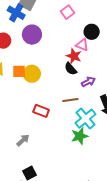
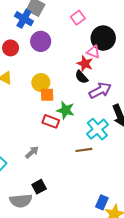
black circle: (92, 32) -> (103, 38), size x1.5
orange square: (19, 71) -> (47, 95), moved
purple arrow: (88, 82) -> (100, 90), size x1.5
brown line: (70, 100) -> (84, 150), moved
green star: (80, 136) -> (66, 110), moved, turned 30

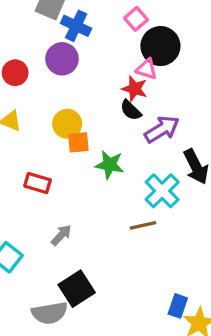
pink square: (78, 18) -> (136, 19), moved
blue cross: (24, 19) -> (76, 26), moved
red rectangle: (51, 121) -> (38, 183), moved
black square: (39, 187) -> (77, 289), size x1.5

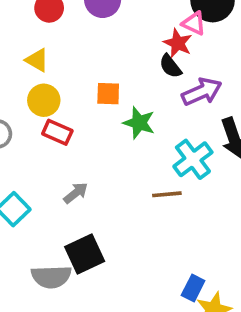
yellow circle: (67, 124) -> (44, 100), moved

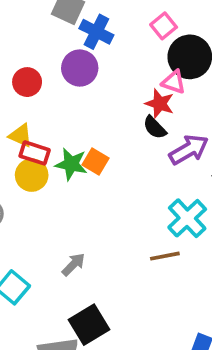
orange square: (108, 94) -> (95, 162), turned 35
green star: (139, 123) -> (71, 164), moved
red rectangle: (57, 132) -> (35, 153), moved

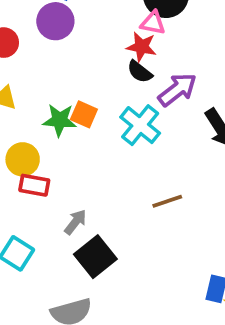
red rectangle: (35, 153) -> (34, 185), moved
yellow circle: (32, 175) -> (23, 159), moved
cyan cross: (187, 218) -> (140, 125), moved
black square: (89, 325) -> (95, 257), moved

